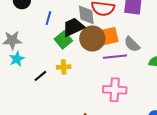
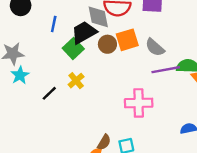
brown circle: (92, 38) -> (107, 44), size x0.6
purple line: (115, 57) -> (166, 70), moved
yellow cross: (64, 67) -> (76, 81), turned -32

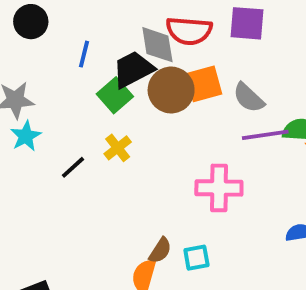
brown circle: (107, 44) -> (171, 90), size x1.5

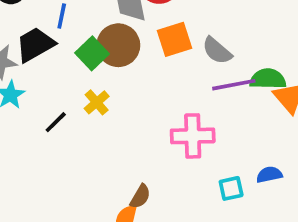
black trapezoid: (133, 69) -> (35, 45), moved
brown circle: (171, 90) -> (118, 45), moved
cyan square: (196, 258) -> (231, 188), moved

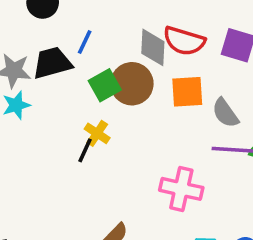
yellow cross: (97, 102) -> (97, 133), turned -30
black line: (56, 122) -> (85, 150), moved, turned -35

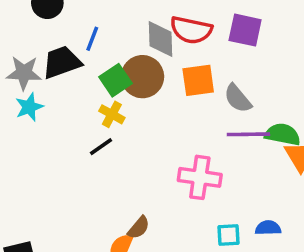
yellow cross: (97, 133) -> (112, 114), moved
black line: (85, 150) -> (101, 147), turned 35

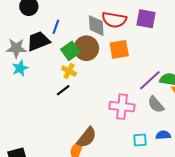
gray semicircle: (238, 98) -> (156, 105), moved
purple line: (248, 134) -> (150, 80), turned -40
brown semicircle: (139, 228) -> (87, 137), size x1.5

